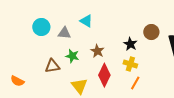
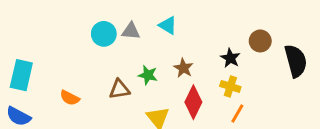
gray triangle: (64, 33) -> (131, 31), moved
orange semicircle: (17, 81) -> (70, 98), moved

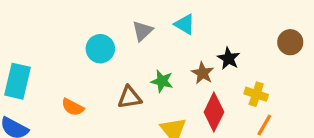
gray triangle: (131, 31) -> (143, 31), turned -48
cyan circle: (104, 34) -> (100, 49), moved
black star: (230, 58) -> (229, 58), moved

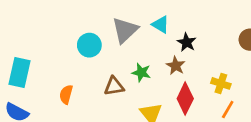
gray triangle: (143, 31) -> (125, 30), size x1.5
black star: (229, 58) -> (187, 42), moved
orange semicircle: (73, 107) -> (66, 94), turned 78

